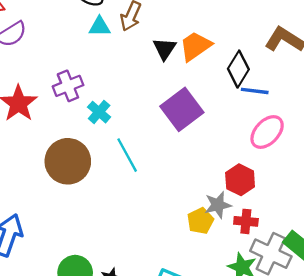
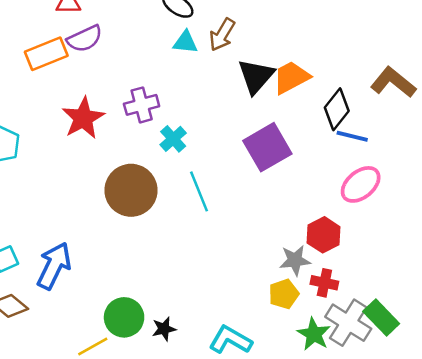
black triangle: (165, 49) -> (256, 76), size x1.4
yellow pentagon: (200, 221) -> (284, 294), moved

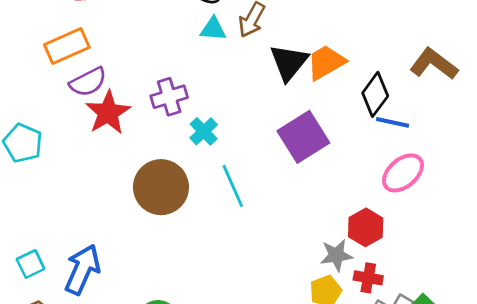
purple semicircle: (85, 39) -> (88, 82), moved

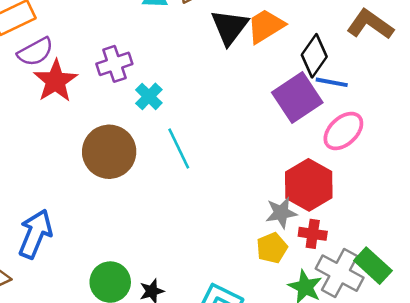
purple square: (303, 137) -> (297, 97), moved
red hexagon: (366, 227) -> (309, 185), size x1.4

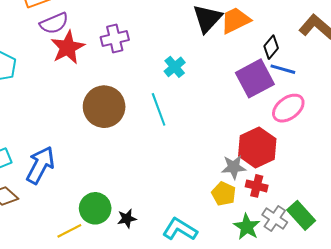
black diamond: (314, 56) -> (271, 47), size x0.7
cyan cross: (149, 96) -> (175, 67), moved
yellow pentagon: (272, 248) -> (224, 194), turned -30
gray cross: (340, 273) -> (275, 219), size x0.7

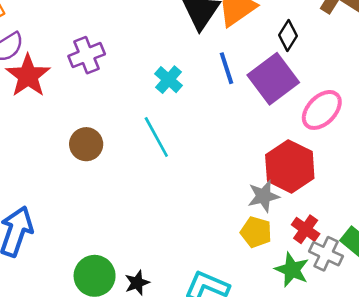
blue line: (283, 69) -> (227, 68), moved, turned 65
brown circle: (104, 107) -> (86, 144), size x0.6
red cross: (257, 186) -> (306, 229), moved, turned 30

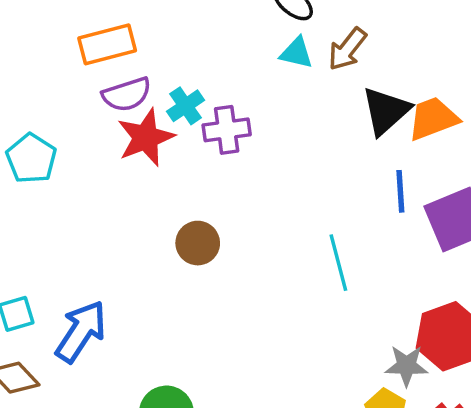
cyan cross: (169, 80) -> (185, 106), moved
cyan line: (156, 137) -> (338, 263), moved

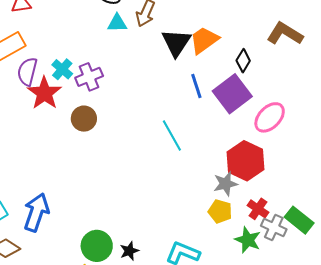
purple semicircle: (127, 94) -> (27, 72), turned 136
brown circle: (198, 243) -> (84, 119), moved

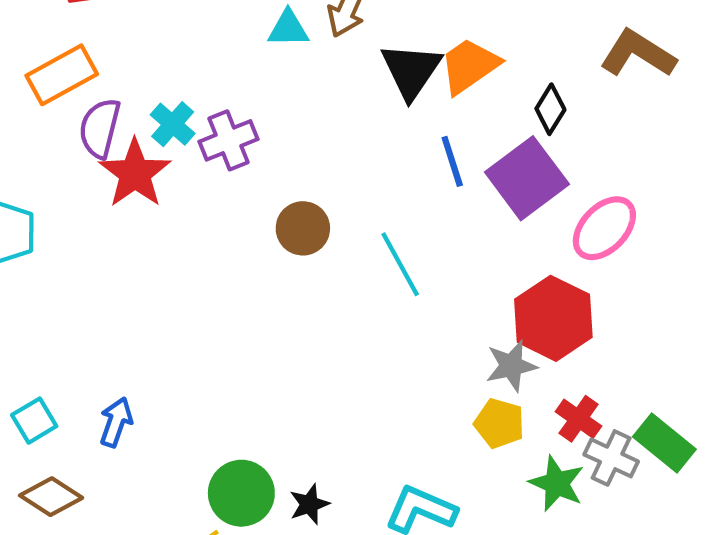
brown circle: (84, 119) -> (303, 228), moved
blue arrow: (36, 212) -> (116, 422), size x0.6

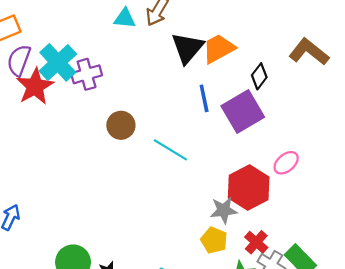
cyan cross: (173, 124) -> (58, 62), size x1.6
pink ellipse: (604, 228) -> (286, 163), moved, size x0.7
cyan line: (400, 264) -> (170, 150), turned -36

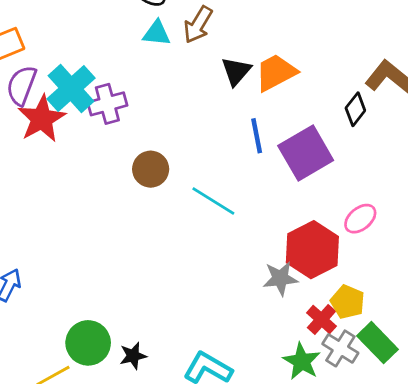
black triangle: (187, 48) -> (236, 71), size x0.7
black diamond: (259, 76) -> (355, 109), moved
yellow pentagon: (214, 240) -> (348, 302), moved

